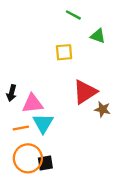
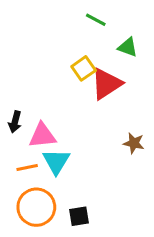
yellow square: (64, 52) -> (84, 68), turned -30
red triangle: (85, 92) -> (106, 84), moved
black square: (45, 163) -> (79, 216), moved

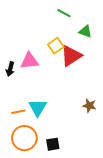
black arrow: (15, 122) -> (10, 69), moved
pink triangle: (42, 136) -> (29, 61), moved
brown star: (134, 143) -> (89, 106), moved

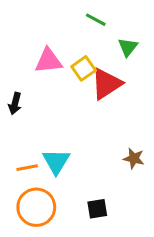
green triangle: (85, 31) -> (128, 47), turned 48
pink triangle: (29, 61) -> (48, 61), moved
black square: (53, 144) -> (97, 209), moved

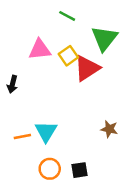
green line: (96, 20) -> (67, 16), moved
green triangle: (128, 47) -> (104, 38), size x1.6
orange circle: (36, 207) -> (50, 169), moved, size x0.7

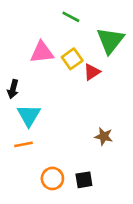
red triangle: (87, 68) -> (92, 72), size x0.6
brown star: (109, 129) -> (104, 136), moved
cyan triangle: (46, 132) -> (29, 115), moved

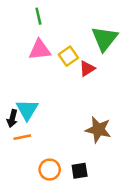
green line: (71, 17) -> (38, 16), moved, turned 49
black arrow: (13, 89) -> (12, 118), moved
brown star: (104, 136) -> (98, 130), size x1.5

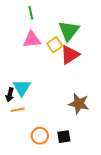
green triangle: (105, 39) -> (69, 31), moved
red triangle: (87, 69) -> (70, 55), size x1.5

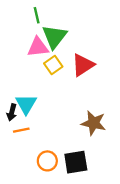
green triangle: (69, 31) -> (54, 37), moved
yellow square: (55, 45) -> (53, 65), moved
black square: (64, 137) -> (76, 162), size x1.5

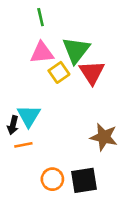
green triangle: (54, 37) -> (76, 50), moved
red triangle: (83, 65) -> (92, 72), turned -30

